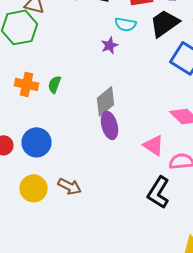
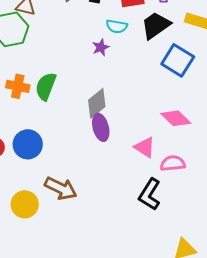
green semicircle: (54, 84) -> (46, 86), size x1.6
brown arrow: (70, 186) -> (61, 188), size x1.4
yellow circle: (34, 188) -> (25, 204), moved

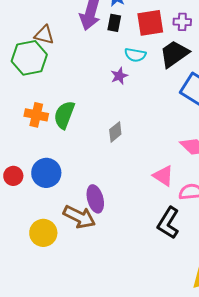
gray diamond: (97, 103) -> (115, 132), size x0.7
purple ellipse: (101, 127) -> (95, 199), moved

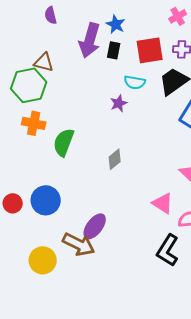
orange cross: (36, 115) -> (34, 123), moved
purple ellipse: (95, 199) -> (95, 226), turned 52

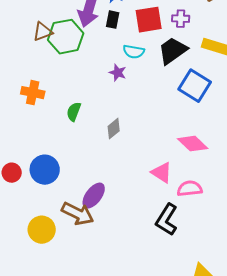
brown triangle: (44, 62) -> (43, 32), turned -35
green hexagon: (29, 85) -> (66, 37), moved
purple star: (119, 103) -> (118, 73), turned -30
green semicircle: (64, 142) -> (74, 112), moved, size x0.7

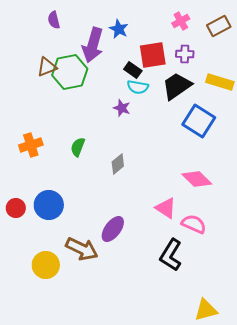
black rectangle: (113, 20) -> (133, 70), moved, turned -66
orange cross: (33, 93) -> (31, 145), moved, turned -30
pink semicircle: (190, 189) -> (194, 224), turned 30
purple ellipse: (94, 196) -> (113, 229), moved

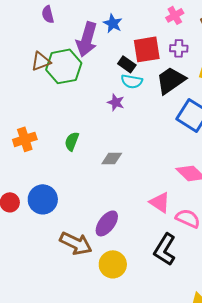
gray diamond: (118, 164) -> (112, 158), turned 40
yellow circle: (46, 265) -> (113, 264), moved

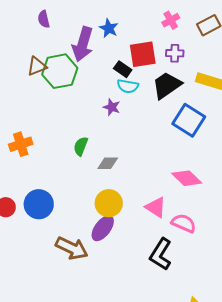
green semicircle: (72, 141) -> (81, 146), moved
yellow circle: (113, 264) -> (109, 203), moved

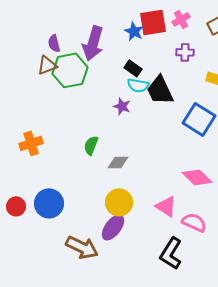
purple semicircle: (44, 19) -> (54, 43), moved
blue star: (109, 28) -> (134, 31), moved
red square: (143, 54) -> (153, 22), moved
black trapezoid: (167, 85) -> (160, 90), moved, turned -80

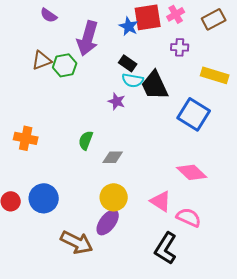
purple semicircle: (54, 43) -> (49, 15), moved, turned -42
green hexagon: (70, 70) -> (65, 65), size x0.7
orange cross: (31, 143) -> (26, 138), turned 30

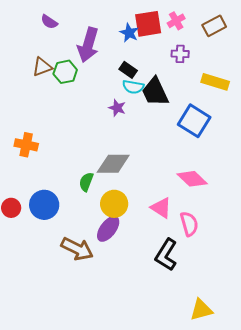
green semicircle: (86, 140) -> (86, 182), moved
gray diamond: (113, 157) -> (113, 164), size x1.6
pink semicircle: (189, 217) -> (189, 224), turned 50

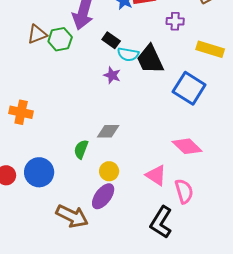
black rectangle: (128, 70) -> (111, 40), moved
gray diamond: (113, 164) -> (108, 131), size x0.7
yellow circle: (114, 204) -> (109, 171), size x0.7

